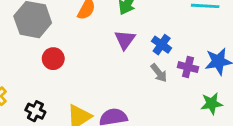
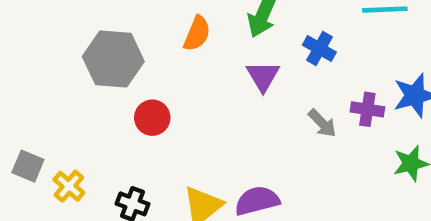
blue cross: (162, 45) -> (319, 49), moved

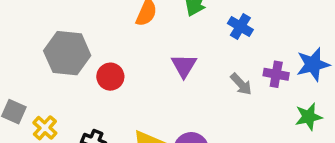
gray hexagon: (113, 59) -> (67, 53), moved
purple triangle: (263, 76) -> (184, 66), moved

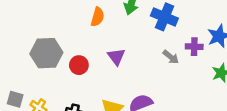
blue cross: (240, 27) -> (164, 17), size x1.5
purple triangle: (184, 66) -> (116, 57), moved

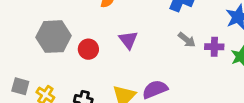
purple cross: (194, 47) -> (214, 47), moved

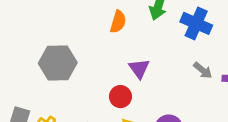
red circle: (88, 49) -> (120, 97), moved

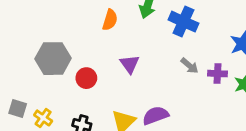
red circle: (120, 97) -> (86, 78), moved

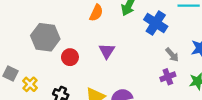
gray arrow: (190, 66) -> (172, 55), moved
purple cross: (218, 74) -> (168, 77), moved, turned -32

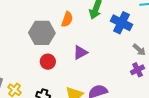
gray hexagon: (45, 37) -> (42, 33), moved
purple triangle: (107, 51) -> (80, 52), turned 35

